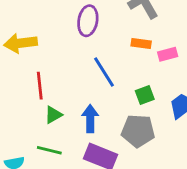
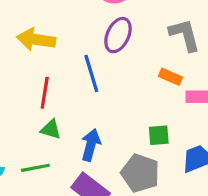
blue line: (104, 72) -> (91, 73), moved
green triangle: (53, 115) -> (51, 129), turned 30
green line: (49, 150) -> (35, 168), turned -40

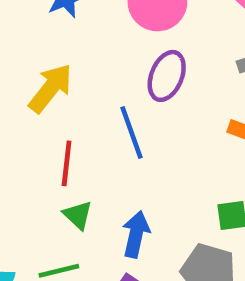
yellow arrow: (36, 40) -> (50, 88), turned 123
green triangle: (51, 129) -> (78, 215), turned 30

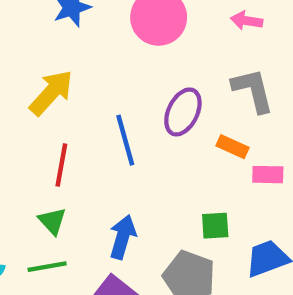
purple ellipse: (167, 76) -> (183, 112), moved
green triangle: (78, 215) -> (52, 221), moved

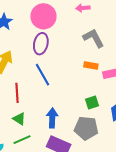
purple ellipse: (183, 112) -> (41, 44), moved

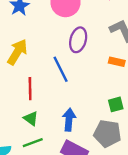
purple ellipse: (41, 44) -> (78, 40), moved

